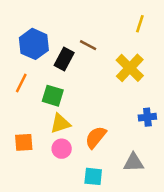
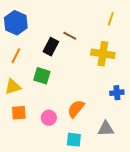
blue hexagon: (34, 44) -> (16, 23), moved
yellow cross: (130, 68) -> (103, 54), turned -35
orange line: (21, 83) -> (16, 56), moved
yellow triangle: (60, 123) -> (13, 87), moved

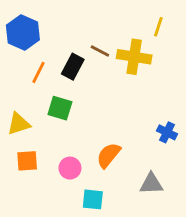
yellow cross: (103, 54) -> (134, 57), moved
orange line: (16, 56) -> (39, 72), moved
blue cross: (117, 93) -> (167, 132), turned 32
cyan square: (74, 140) -> (93, 199), moved

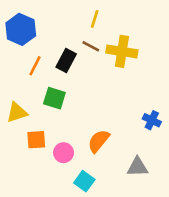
yellow line: (158, 27) -> (95, 19), moved
orange square: (27, 161) -> (36, 140), moved
cyan square: (93, 199) -> (84, 181), turned 30

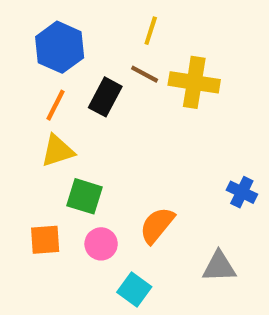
blue hexagon: (21, 29) -> (60, 47), moved
green square: (54, 98) -> (84, 196), moved
yellow triangle: (17, 112) -> (58, 151), moved
orange square: (36, 140) -> (45, 240), moved

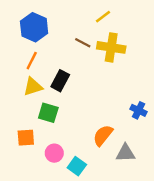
yellow line: (151, 31) -> (103, 17), moved, turned 35
black rectangle: (105, 97) -> (60, 81), moved
orange semicircle: (157, 225) -> (103, 135), moved
pink circle: (101, 244) -> (54, 153), moved

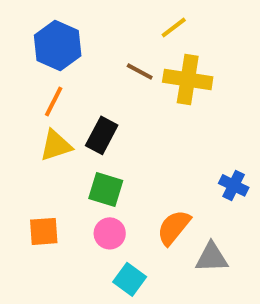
green square: (48, 113) -> (106, 189), moved
pink circle: (54, 153) -> (110, 233), moved

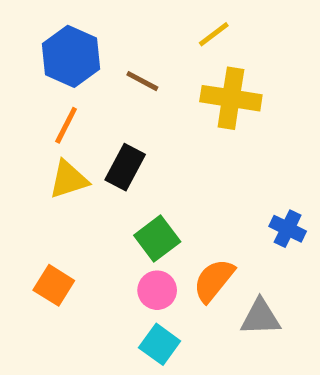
brown line: (140, 71) -> (142, 81), moved
green square: (106, 189) -> (157, 239), moved, turned 36
orange square: (44, 231) -> (54, 285), turned 36
pink circle: (110, 233) -> (157, 290), moved

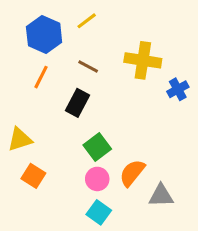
yellow line: (214, 34) -> (87, 21), moved
brown line: (142, 81) -> (88, 66), moved
yellow triangle: (69, 179) -> (20, 139), moved
blue cross: (288, 229) -> (178, 89), moved, turned 35

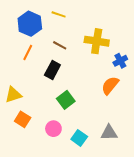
yellow line: (87, 21) -> (59, 14), turned 56
orange semicircle: (132, 173) -> (110, 85), moved
pink circle: (97, 179) -> (53, 129), moved
cyan square: (99, 212) -> (79, 138), moved

